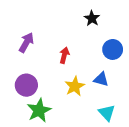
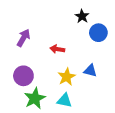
blue circle: (113, 49) -> (98, 33), moved
red arrow: (64, 55) -> (57, 49), turned -96
cyan triangle: (107, 113) -> (65, 100), moved, turned -35

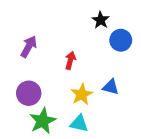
red arrow: (57, 49) -> (70, 60), turned 96

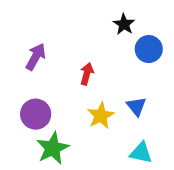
blue triangle: (111, 87) -> (136, 106), turned 36
cyan triangle: (79, 123) -> (141, 153), moved

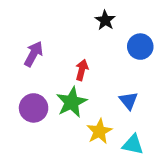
black star: (124, 24) -> (105, 20), moved
yellow star: (101, 116) -> (99, 131), moved
green star: (53, 148) -> (72, 102), moved

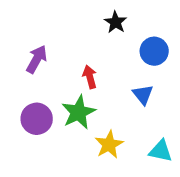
red arrow: (82, 70) -> (90, 77), turned -30
blue triangle: (129, 101) -> (143, 95), moved
cyan triangle: (133, 145) -> (161, 151), moved

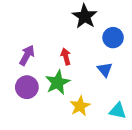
black star: (116, 22) -> (85, 16), size x1.5
purple arrow: (37, 59) -> (27, 55), moved

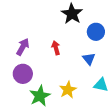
green star: (58, 82) -> (40, 96), moved
cyan triangle: (118, 111) -> (101, 85), moved

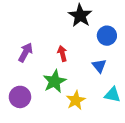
purple circle: (23, 74) -> (20, 97), moved
green star: (40, 96) -> (55, 81), moved

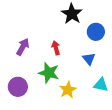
green star: (55, 81) -> (49, 73), turned -30

